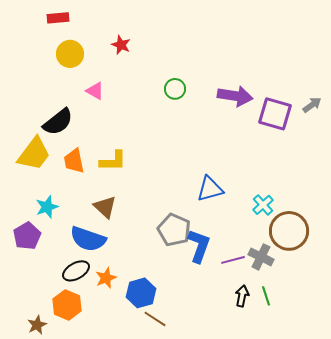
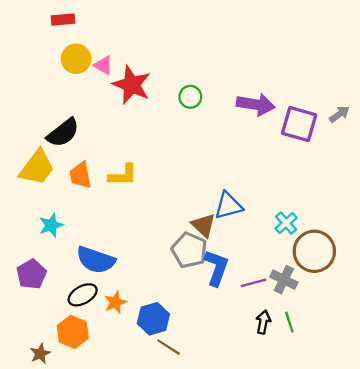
red star: (121, 45) -> (132, 85), moved, size x1.8
pink triangle: (95, 91) -> (103, 65), moved
brown triangle: (105, 207) -> (203, 225), moved
purple pentagon: (27, 236) -> (32, 274), moved

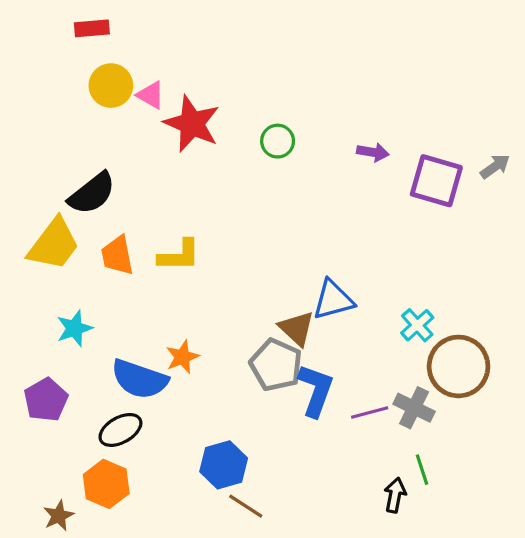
purple arrow: (256, 104) -> (373, 152), size x0.6
orange star: (115, 302) -> (182, 357), moved
black arrow: (263, 322) -> (395, 495), moved

